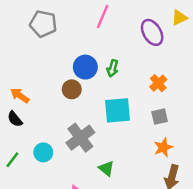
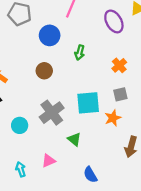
blue circle: (85, 67) -> (50, 35), moved
cyan square: (117, 110) -> (88, 103), moved
orange star: (163, 147) -> (113, 118), moved

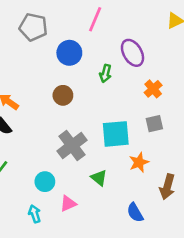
purple ellipse: (114, 21) -> (132, 53), moved
orange star: (113, 118) -> (139, 162), moved
cyan circle: (20, 125) -> (45, 182), moved
blue semicircle: (90, 175) -> (135, 213), moved

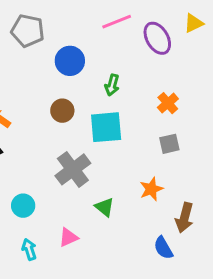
pink line: (95, 19) -> (117, 22), moved, turned 45
purple ellipse: (132, 53) -> (157, 38), moved
cyan square: (116, 134) -> (106, 127), moved
cyan circle: (45, 182) -> (23, 206), moved
blue semicircle: (135, 213) -> (163, 248), moved

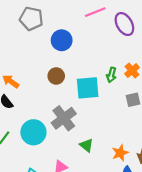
green arrow: (112, 85) -> (111, 75), moved
orange star: (151, 189) -> (120, 153), moved
cyan circle: (23, 206) -> (33, 132), moved, size x1.5

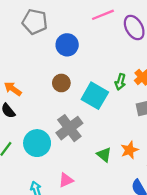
cyan square: (88, 88) -> (95, 96), turned 35
green triangle: (87, 145) -> (104, 155), moved
orange star: (120, 153) -> (130, 150), moved

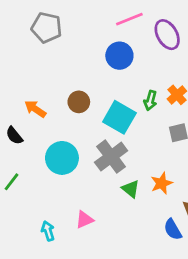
blue circle: (67, 45) -> (119, 56), moved
orange arrow: (13, 89) -> (35, 109), moved
gray cross: (69, 128) -> (111, 157), moved
cyan circle: (37, 143) -> (62, 158), moved

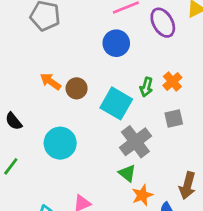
orange arrow: (35, 109) -> (51, 82), moved
gray cross: (111, 157) -> (135, 142), moved
orange star: (162, 183) -> (142, 195), moved

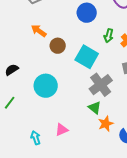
orange arrow: (51, 82) -> (39, 31), moved
green arrow: (146, 87) -> (109, 36), moved
black semicircle: (14, 121) -> (12, 70), turned 96

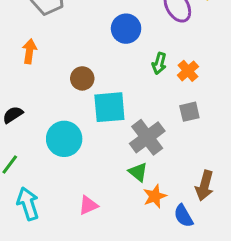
orange arrow: (39, 31) -> (29, 51), moved, turned 63
cyan square: (87, 57) -> (109, 107), moved, turned -35
cyan arrow: (36, 138) -> (28, 204), moved, size x1.5

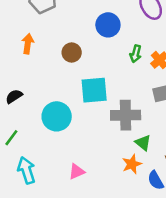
brown circle: (82, 78) -> (72, 52), moved
gray cross: (147, 137) -> (126, 115), turned 36
green triangle: (138, 172) -> (143, 143), moved

